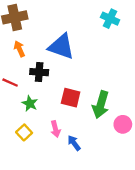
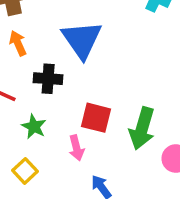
blue triangle: (61, 46) -> (82, 40), turned 36
pink arrow: (55, 129) -> (76, 148), moved

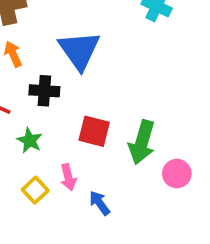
pink arrow: (76, 148) -> (68, 177), moved
yellow square: (25, 171) -> (35, 190), moved

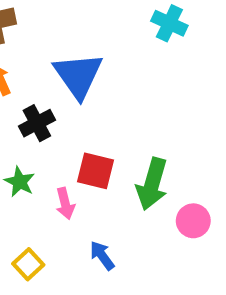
black cross: (44, 91) -> (37, 123), turned -32
pink arrow: (68, 177) -> (65, 203), moved
yellow square: (35, 190) -> (28, 264), moved

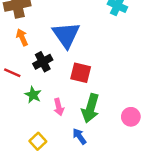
red square: (96, 171) -> (81, 73), moved
green arrow: (152, 184) -> (90, 108), moved

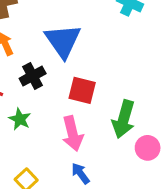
pink arrow: (59, 107) -> (72, 133), moved, size x1.5
green arrow: (90, 108) -> (124, 119), moved

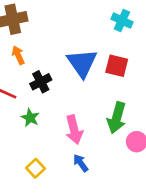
blue triangle: (63, 41) -> (82, 63), moved
red square: (82, 90) -> (117, 66), moved

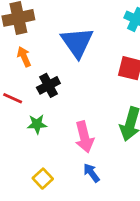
blue triangle: (82, 63) -> (77, 42), moved
green star: (30, 118) -> (37, 124), turned -30

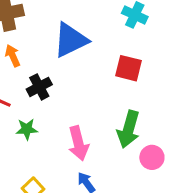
blue triangle: (77, 42) -> (71, 40), turned 39

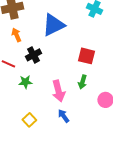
red square: (128, 68) -> (86, 56), moved
green arrow: (128, 129) -> (82, 82), moved, size x0.6

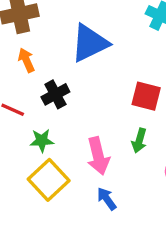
yellow square: (29, 120) -> (49, 180), moved, size x1.6

